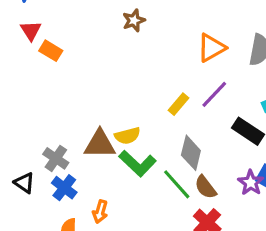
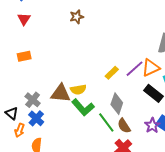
brown star: (134, 20) -> (77, 17), moved
orange triangle: (211, 48) -> (151, 68), moved
orange rectangle: (51, 51) -> (24, 56), moved, turned -48
orange arrow: (100, 212) -> (20, 130), moved

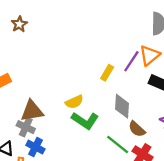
brown star: (77, 17) -> (19, 24), moved
brown triangle: (61, 93) -> (32, 111), moved
green line: (106, 122) -> (118, 145), moved

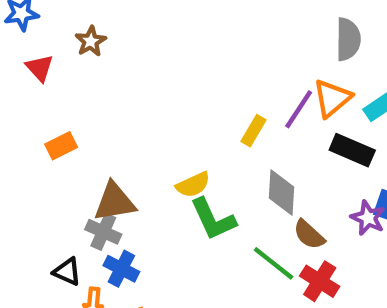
green L-shape: (85, 120) -> (213, 219), turned 32

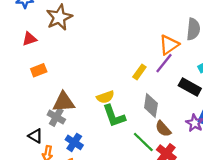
brown star: (91, 41) -> (59, 17), size x1.6
red triangle: (40, 68) -> (30, 39), moved, turned 49
orange triangle: (332, 98) -> (169, 45), moved
blue cross: (121, 269) -> (74, 142), moved

